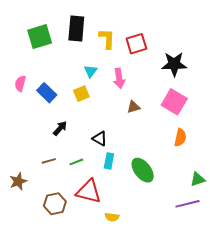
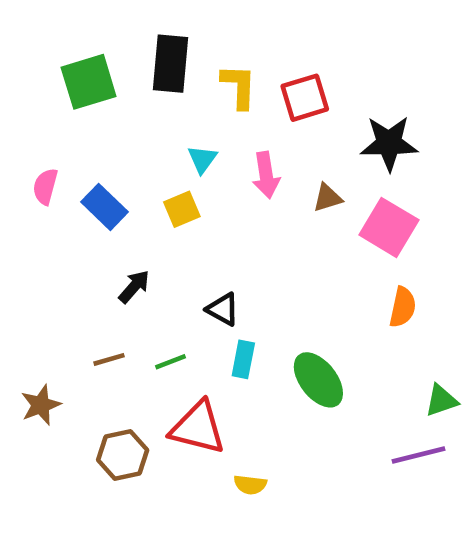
brown triangle: (133, 107) -> (328, 198), moved

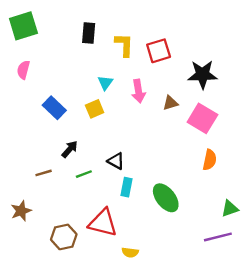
black rectangle: (170, 64) -> (89, 33), size x0.7
green square: (89, 82) -> (23, 26), moved
pink semicircle: (45, 186) -> (23, 70), moved
brown line: (109, 359) -> (44, 173), moved
green line: (170, 362) -> (84, 174), moved

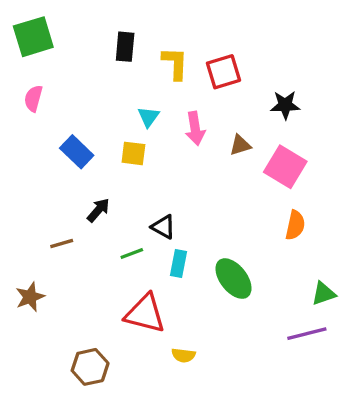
black star: (202, 74) -> (285, 105), size x0.7
yellow square: (95, 109) -> (133, 153), turned 30
green line: (84, 174) -> (132, 254), moved
brown hexagon: (64, 237) -> (90, 367), moved

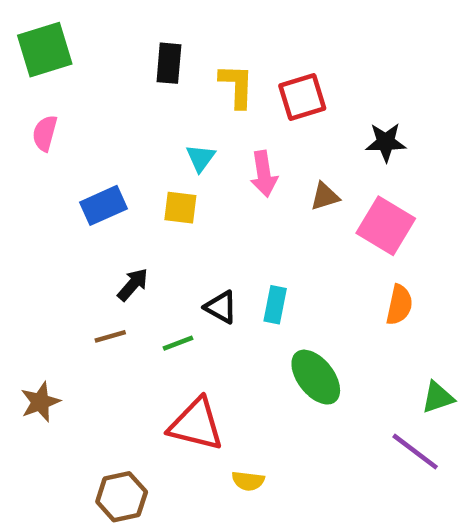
blue rectangle: (77, 152) -> (103, 205), turned -68
brown line: (62, 243) -> (110, 336), moved
cyan rectangle: (178, 264) -> (275, 305), moved
purple line: (307, 334) -> (415, 452), turned 51

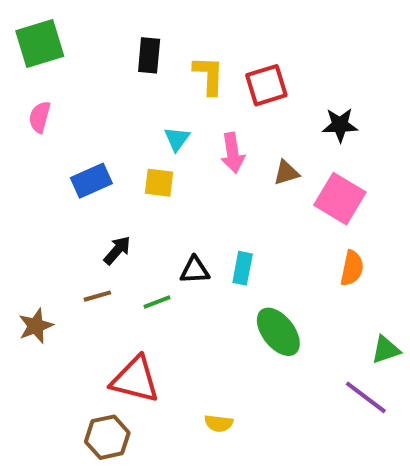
black triangle: (221, 307) -> (195, 270), turned -32
brown star: (40, 402) -> (36, 326), moved
red triangle: (196, 424) -> (135, 380), moved

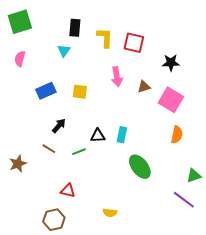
red square: (266, 85) -> (134, 43), turned 30
cyan triangle: (177, 139) -> (64, 51), moved
brown line: (97, 296) -> (49, 149), turned 48
red triangle: (135, 380) -> (68, 191), size x0.6

